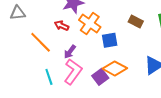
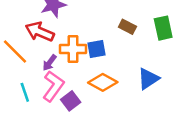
orange cross: (90, 24) -> (73, 49), moved, turned -35
red arrow: (62, 26) -> (40, 32), size x1.6
purple square: (100, 77) -> (71, 101), moved

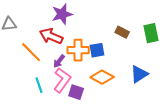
purple square: (71, 101) -> (76, 92), turned -35

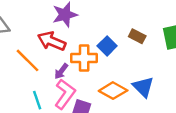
blue square: (97, 50) -> (107, 46), moved, turned -35
blue triangle: (139, 74) -> (143, 87), moved, turned -42

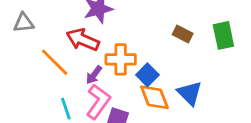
blue square: (107, 46) -> (147, 75), moved
orange diamond: (113, 91) -> (154, 97), turned 40

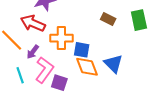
purple arrow: (94, 75) -> (33, 52), moved
blue square: (147, 75) -> (82, 50), turned -35

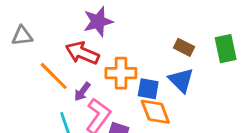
blue triangle: (113, 64) -> (181, 80), moved

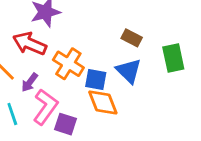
green rectangle: (226, 49) -> (173, 58), moved
orange cross: (121, 73) -> (68, 64), turned 32

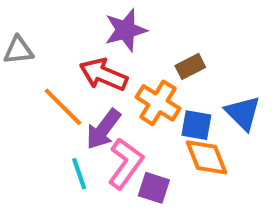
brown rectangle: (132, 38) -> (190, 66), moved, turned -54
purple arrow: (30, 82) -> (103, 129), size x1.5

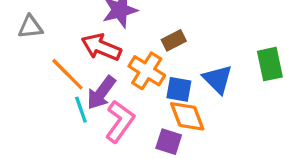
cyan line: (79, 174) -> (81, 110), moved
purple square: (154, 188) -> (169, 142), moved

